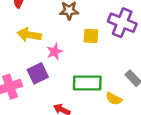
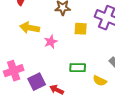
purple square: (38, 73) -> (37, 82), moved
green rectangle: (87, 83) -> (78, 68), size x0.7

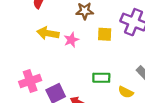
pink star: (51, 42) -> (71, 40), moved

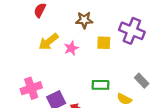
yellow arrow: (48, 33) -> (48, 42), turned -48

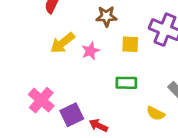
green rectangle: (100, 85) -> (126, 83), moved
pink cross: (31, 88) -> (41, 100), turned -30

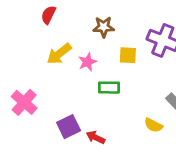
green rectangle: (126, 83) -> (109, 88), moved
pink cross: (41, 100) -> (24, 102), moved

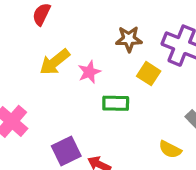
brown star: (104, 27) -> (129, 39), moved
yellow square: (128, 55) -> (149, 74), moved, turned 30

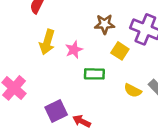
yellow arrow: (55, 62) -> (47, 42), turned -35
yellow semicircle: (170, 149) -> (133, 91), moved

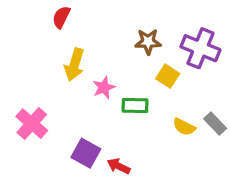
pink star: (74, 50) -> (104, 88), moved
purple square: (56, 111) -> (86, 153), turned -35

